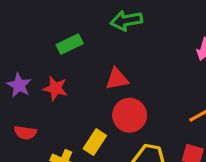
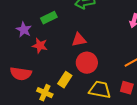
purple star: (19, 85) -> (24, 30), moved
red semicircle: (25, 133) -> (21, 74), size x1.5

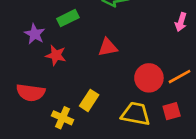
red circle: (87, 63) -> (149, 78), moved
red square: (127, 88) -> (172, 111), turned -32

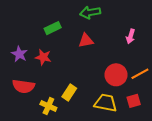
pink arrow: (181, 22) -> (131, 36), moved
purple star: (35, 34) -> (19, 54), moved
red triangle: (108, 47) -> (86, 41), moved

